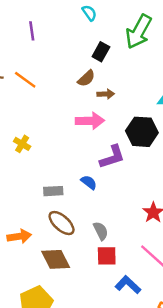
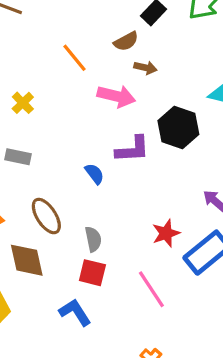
orange line: (25, 80) -> (75, 58), moved
gray rectangle: (53, 191) -> (18, 157), moved
blue L-shape: (128, 285) -> (75, 312), moved

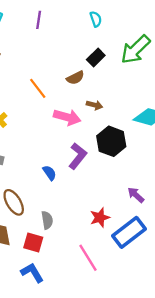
brown arrow: (145, 68) -> (95, 105), moved
purple L-shape: (133, 149) -> (78, 156), turned -50
red square: (92, 273) -> (33, 242), moved

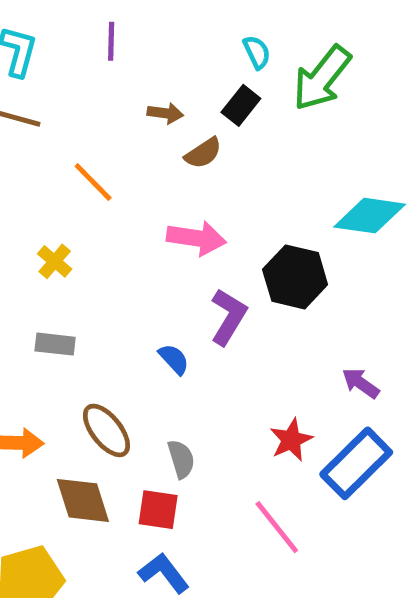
cyan semicircle: (96, 19) -> (257, 52), moved
orange line: (38, 88) -> (93, 182), moved
brown arrow: (95, 105) -> (165, 113), moved

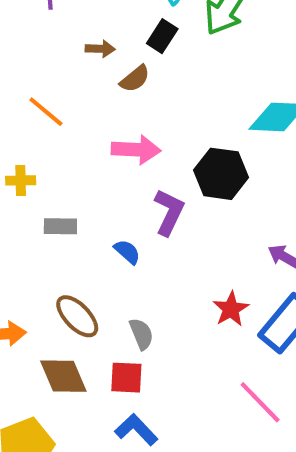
yellow cross: (55, 261) -> (21, 180), turned -36
gray rectangle: (55, 344) -> (60, 226), moved
pink line: (277, 527) -> (260, 402), moved

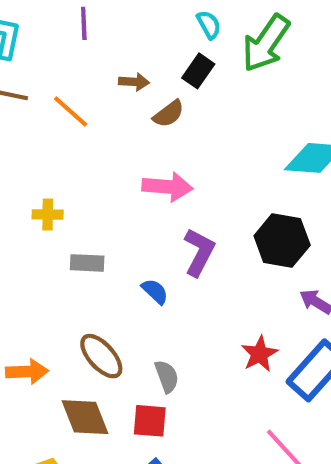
orange line: (46, 112) -> (71, 111), moved
black hexagon: (221, 174) -> (282, 240), moved

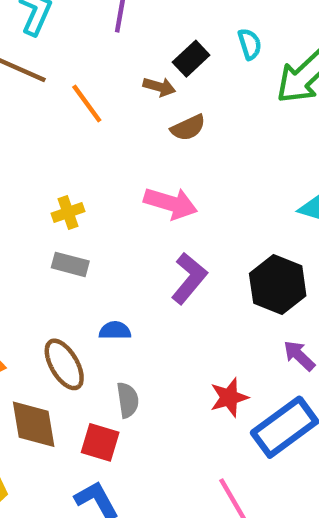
black rectangle: (198, 71) -> (191, 59), moved
yellow cross: (48, 214) -> (68, 212), moved, turned -32
blue semicircle: (155, 291) -> (115, 331), moved, turned -56

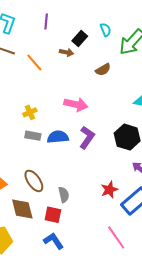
brown semicircle: (188, 128) -> (103, 70), moved
blue semicircle: (115, 331) -> (58, 137), moved, size x1.5

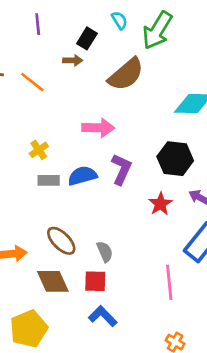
brown semicircle: (103, 70) -> (126, 74), size x1.8
red star: (109, 190) -> (160, 204), moved
pink line: (116, 237) -> (169, 282), moved, turned 40

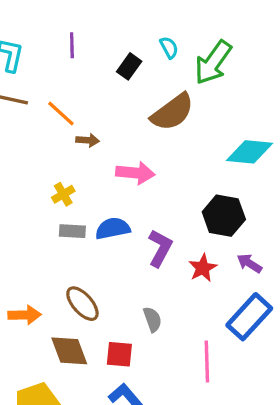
brown arrow: (73, 60) -> (88, 140), moved
purple L-shape: (121, 169) -> (160, 248), moved
gray semicircle: (105, 252) -> (152, 319), moved

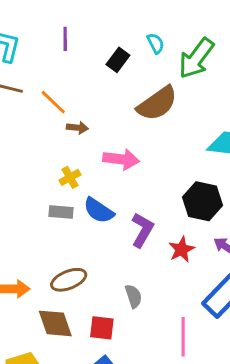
yellow cross: (63, 194) -> (70, 177), moved
blue semicircle: (113, 228) -> (99, 210), turned -136
brown ellipse: (82, 304) -> (69, 280), turned -72

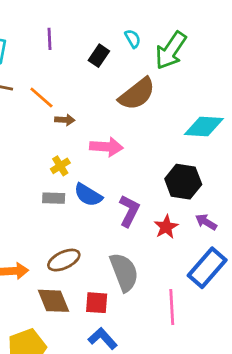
gray semicircle: (133, 296) -> (124, 272), size x1.8

